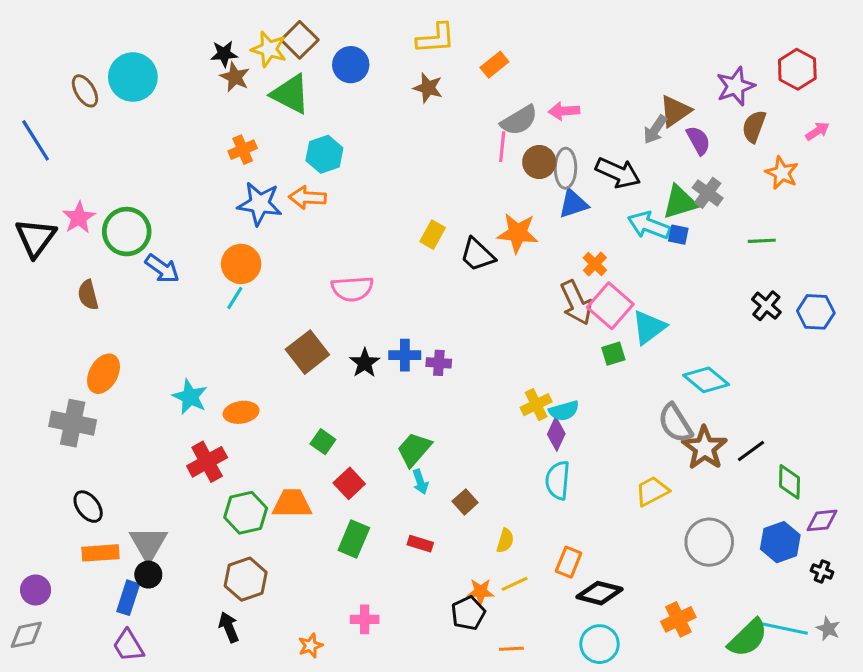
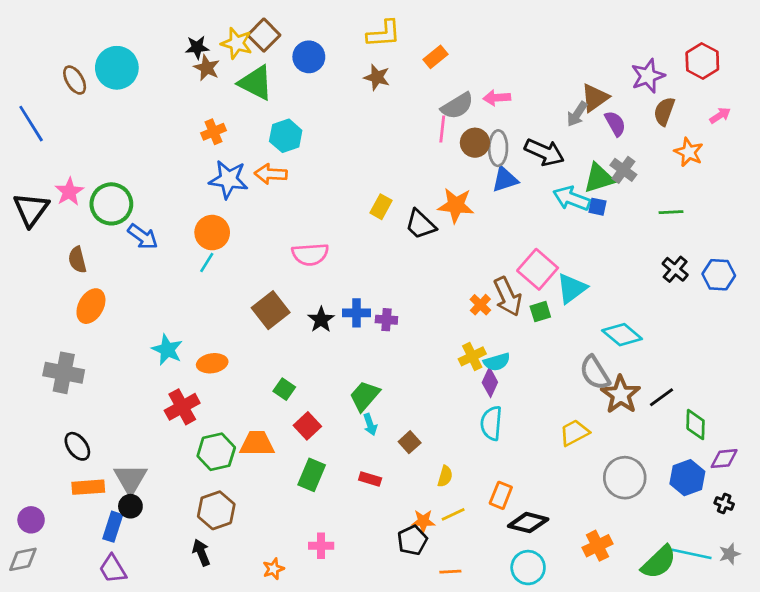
orange cross: (595, 264) -> (480, 305), moved
brown arrow: (576, 303) -> (508, 297), moved
orange ellipse: (104, 374) -> (91, 306), moved
gray star: (828, 629) -> (730, 554), turned 30

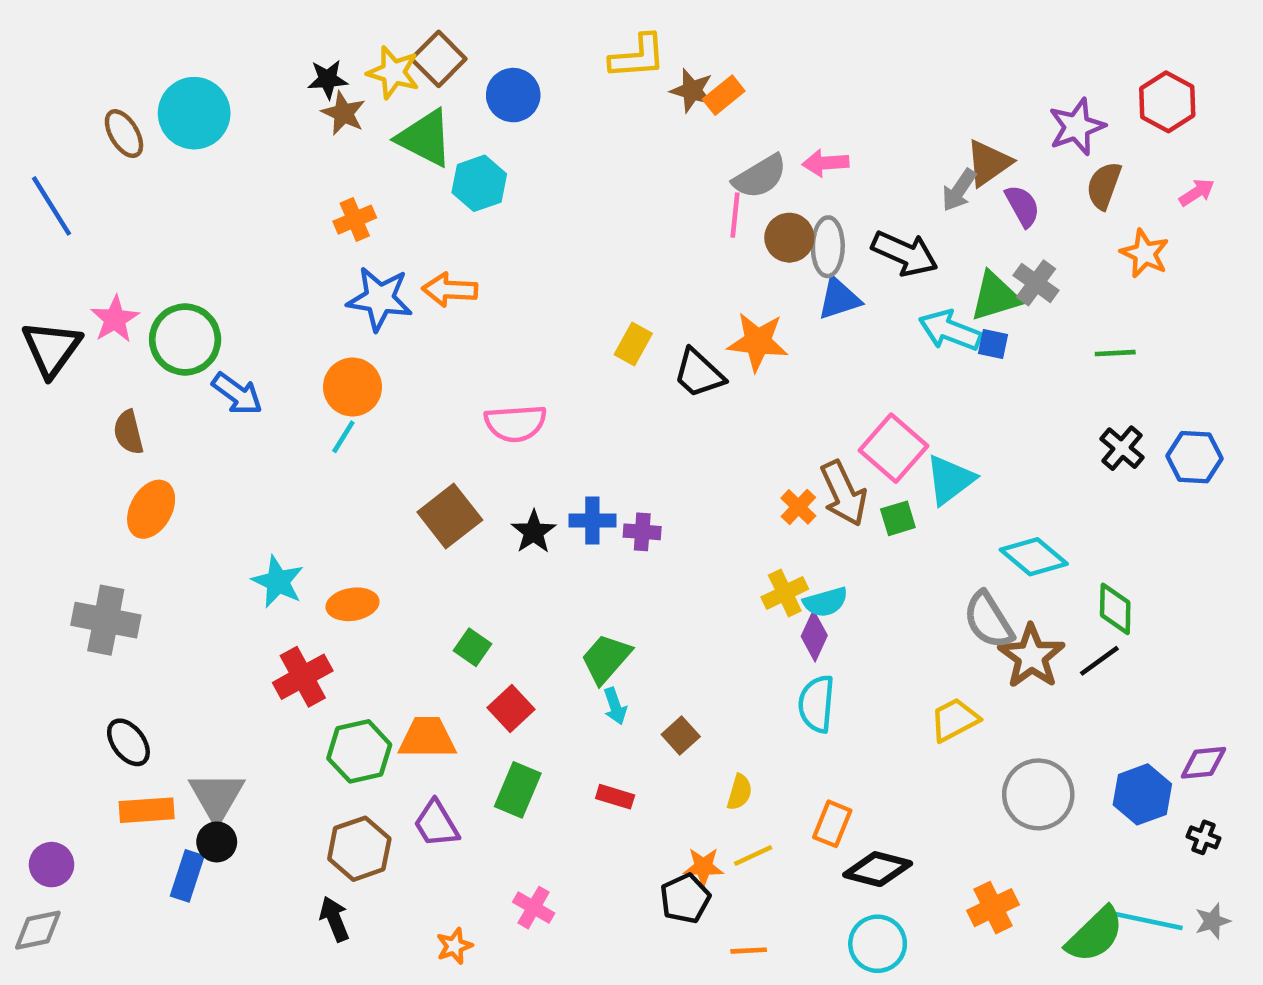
brown star: (377, 77) -> (692, 91), moved
cyan hexagon: (286, 136) -> (479, 183), moved
green diamond: (696, 425) -> (1115, 609), moved
pink cross: (321, 546) -> (534, 908), turned 30
purple trapezoid: (113, 569) -> (436, 824), moved

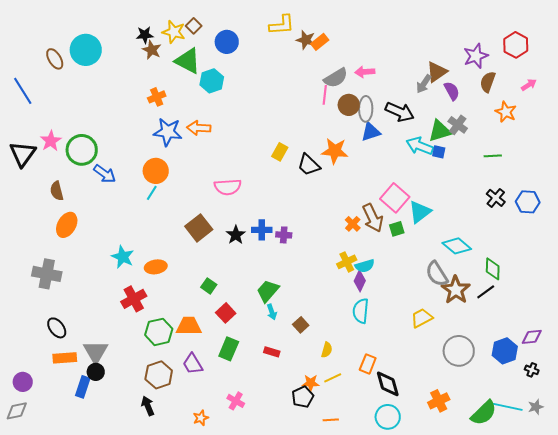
brown square: (439, 59) -> (194, 26), size x0.7
black diamond: (878, 869) -> (388, 384), turned 60

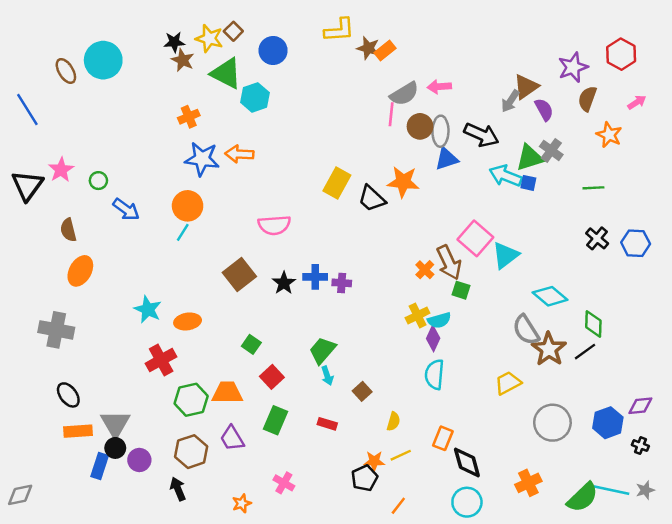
green circle: (82, 150) -> (98, 181), size x0.5
yellow rectangle: (280, 152) -> (337, 183), size x1.4
green square: (397, 229) -> (461, 290), moved, turned 35
purple circle: (23, 382) -> (139, 460), moved
orange line: (331, 420) -> (398, 506), turned -49

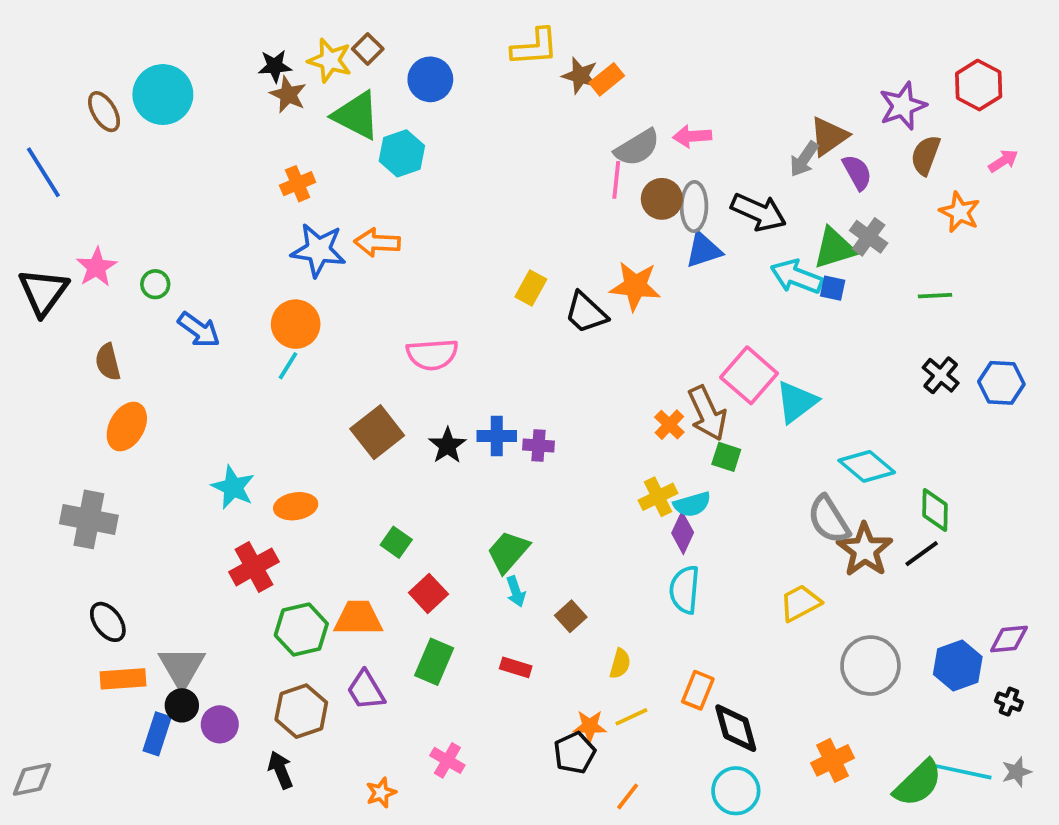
yellow rectangle: (337, 183) -> (531, 288), size x0.7

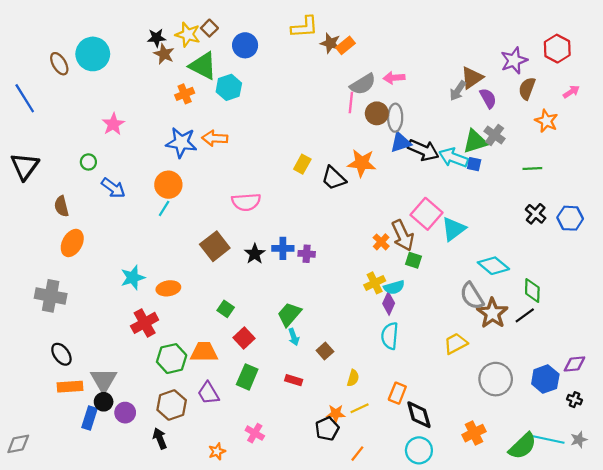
orange cross: (298, 184) -> (185, 94), moved
black arrow: (759, 212) -> (423, 150), moved
pink star: (96, 267) -> (113, 124), moved
cyan star: (233, 487) -> (133, 278), turned 30

